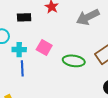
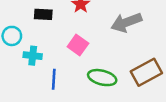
pink square: (44, 47) -> (78, 45), moved
blue line: (22, 68) -> (54, 79), moved

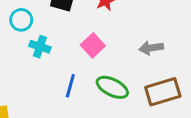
gray arrow: (126, 22) -> (151, 48), moved, size x0.7
blue line: (54, 79) -> (70, 86), moved

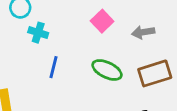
pink square: (93, 45) -> (102, 21), moved
blue line: (70, 86) -> (53, 67), moved

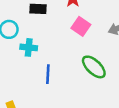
green ellipse: (107, 70) -> (94, 67), turned 30

